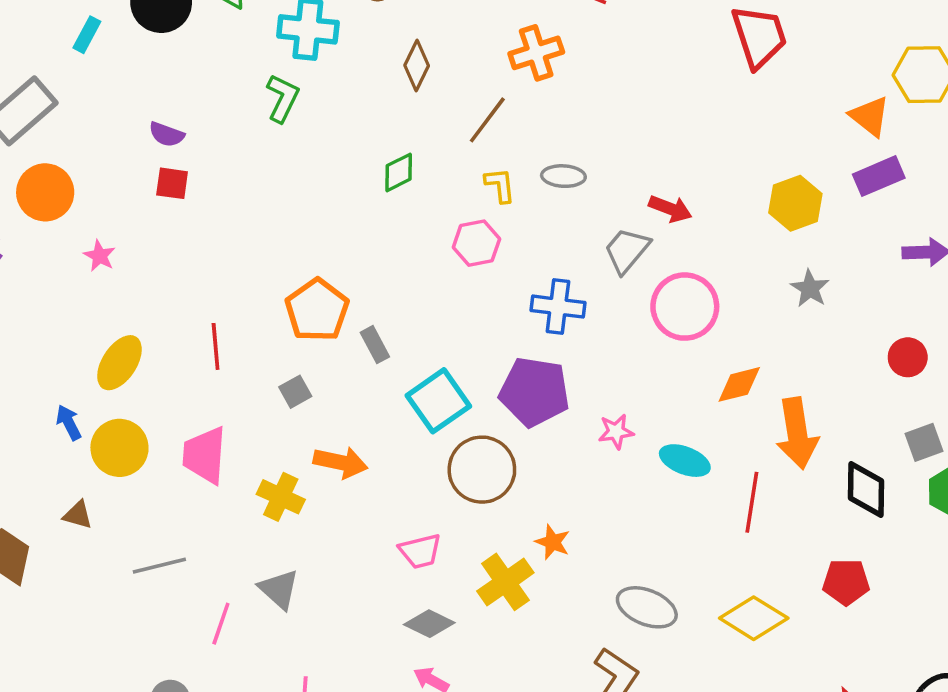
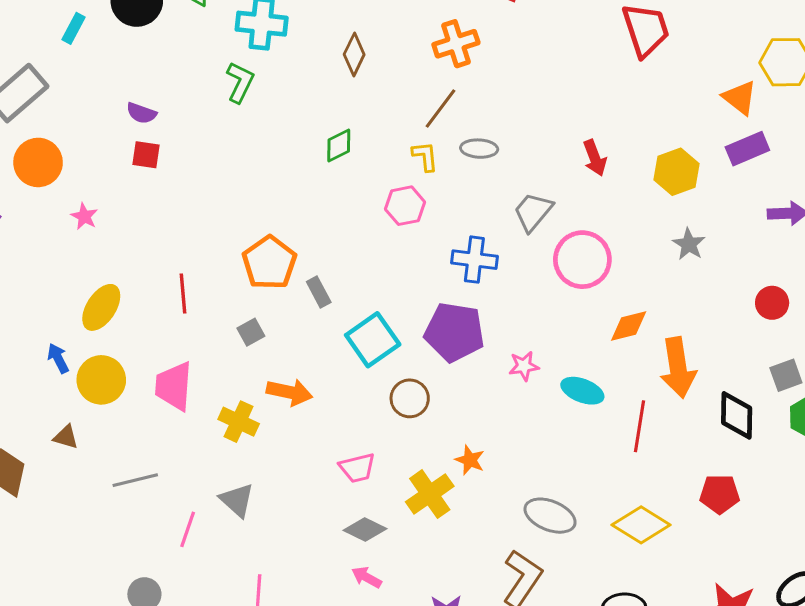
brown line: (487, 120) -> (441, 108), moved
red arrow: (670, 209) -> (595, 158), moved, turned 48
brown circle: (482, 470) -> (410, 398), size x0.7

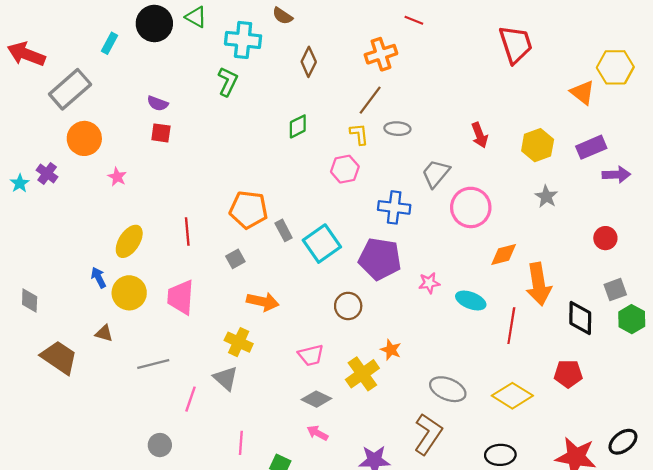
purple rectangle: (747, 149) -> (591, 147), moved
orange pentagon: (269, 263) -> (249, 210), turned -30
cyan square: (373, 340) -> (322, 244), moved
yellow cross: (239, 422) -> (239, 342), moved

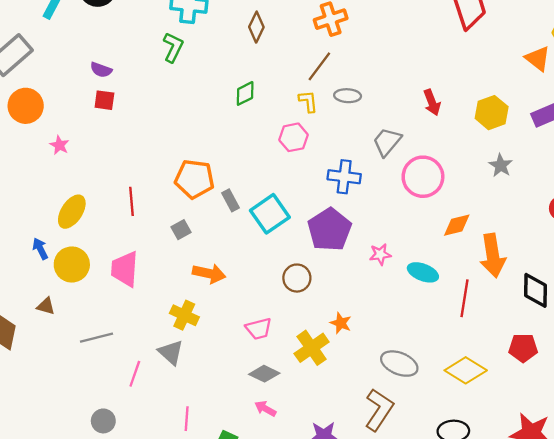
purple pentagon: (380, 259) -> (330, 230), turned 30

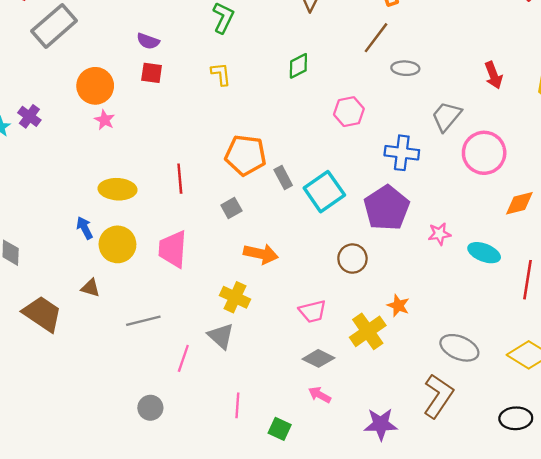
yellow L-shape: (308, 101) -> (221, 74), moved
orange circle: (26, 106) -> (95, 86), moved
yellow ellipse: (72, 212) -> (117, 189), turned 60

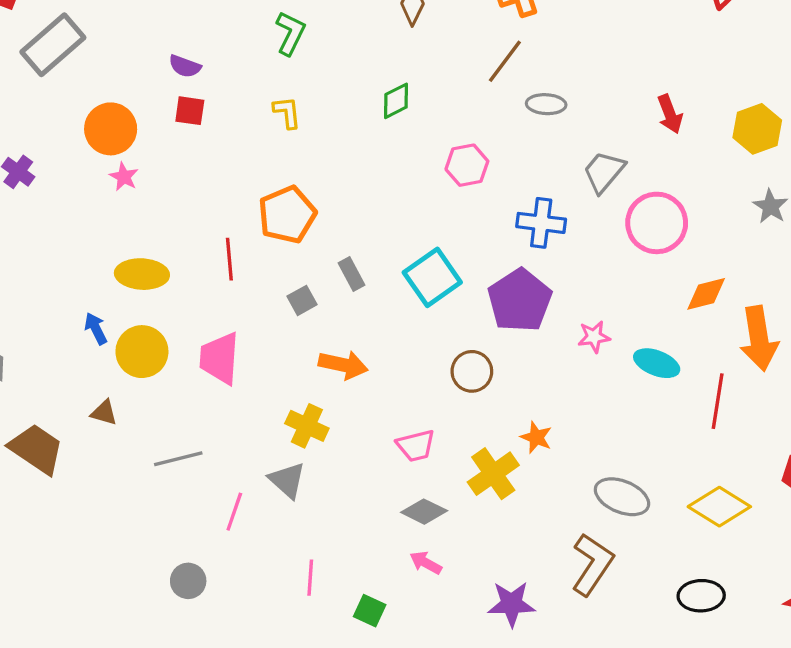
orange pentagon: (246, 155) -> (287, 215), moved, turned -30
gray rectangle: (283, 177) -> (351, 274), moved

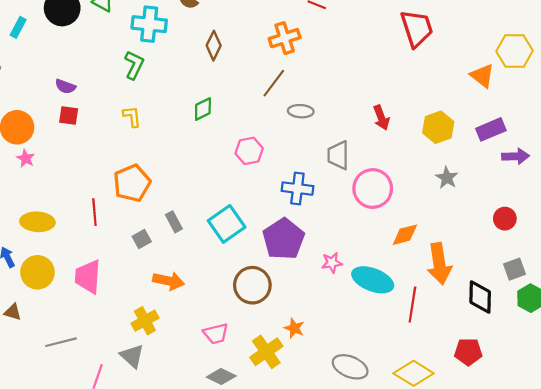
gray trapezoid: (604, 172) -> (338, 155), turned -40
cyan ellipse: (657, 363) -> (373, 280), size x1.4
brown circle: (472, 371) -> (252, 285), size x1.4
yellow cross: (307, 426) -> (145, 321), turned 36

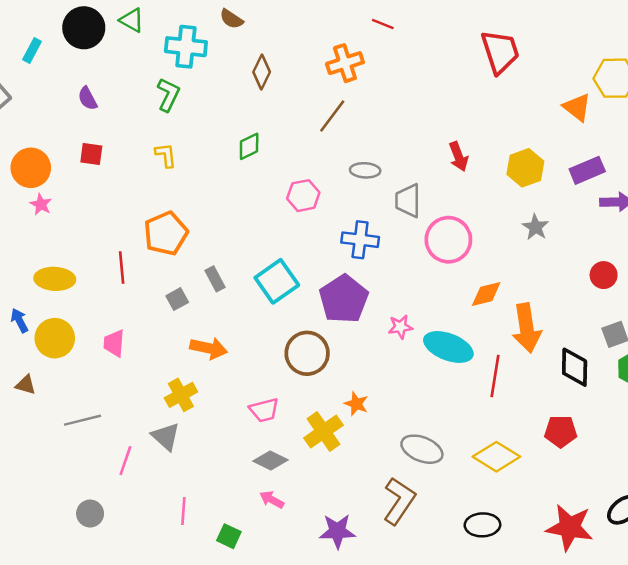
purple semicircle: (65, 86) -> (88, 98), moved, turned 42
gray ellipse: (301, 111) -> (365, 170), moved
pink trapezoid: (88, 277) -> (114, 343), size x0.7

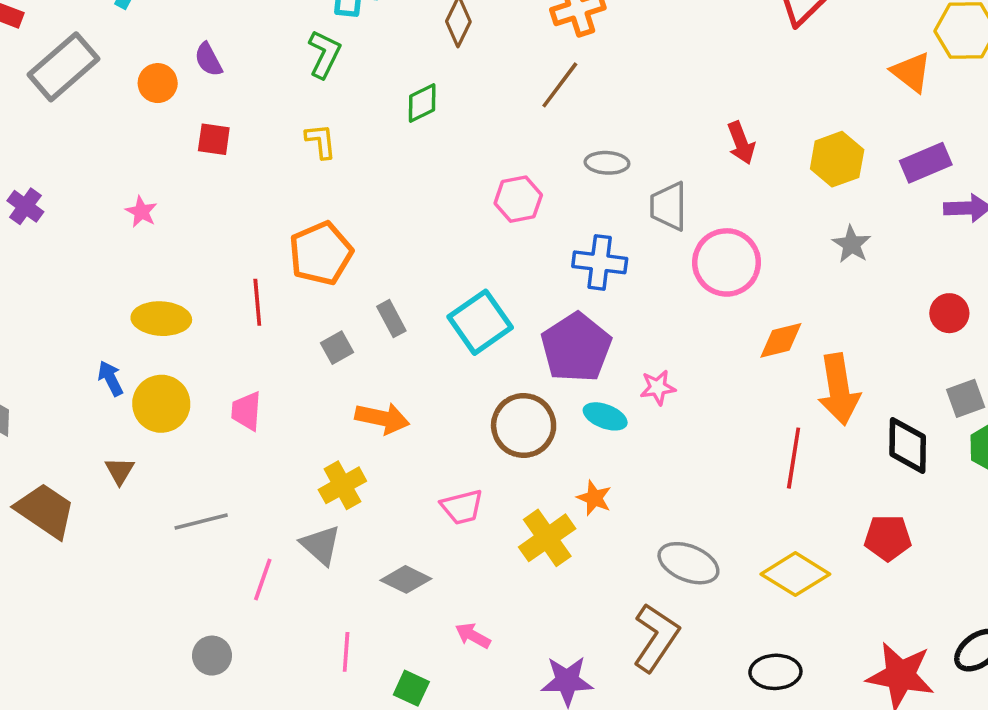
green diamond: (249, 146) -> (422, 103), moved
orange circle: (31, 168) -> (158, 83), moved, size x0.7
cyan ellipse: (448, 347) -> (605, 416), moved, size x0.6
brown triangle: (26, 385) -> (120, 471), turned 45
gray diamond: (270, 461) -> (406, 579), moved

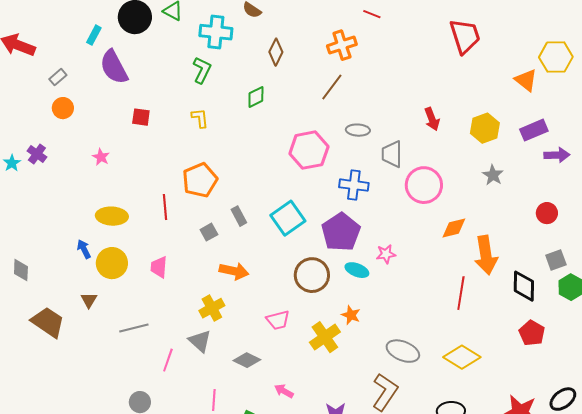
purple semicircle: (208, 60) -> (114, 67), moved, size x1.8
gray rectangle: (63, 67) -> (58, 77), size x0.5
orange circle: (158, 83) -> (63, 108), moved
pink hexagon: (518, 199) -> (309, 150), size x1.5
red pentagon: (888, 538) -> (532, 333), moved, turned 30

